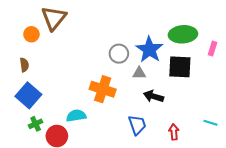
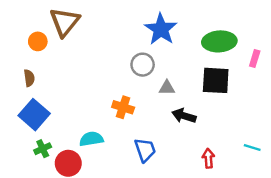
blue star: (149, 50) -> (161, 29), moved
orange cross: (103, 89) -> (123, 107), size x0.7
blue trapezoid: (137, 125) -> (145, 150), moved

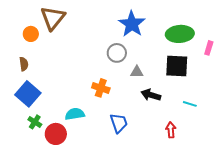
cyan line: (252, 147) -> (190, 104), moved
green cross: (43, 149) -> (35, 122), turned -32

